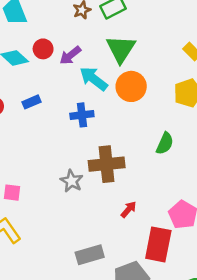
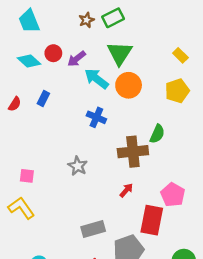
blue rectangle: (31, 102) -> (43, 99), turned -40
blue cross: (82, 115) -> (96, 117), moved, turned 30
brown cross: (107, 164) -> (133, 152), moved

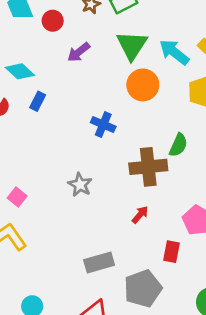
red circle: (53, 53) -> (53, 21), moved
cyan diamond: (29, 61) -> (20, 71), moved
cyan arrow: (96, 79) -> (174, 52), moved
pink square: (27, 176) -> (17, 197), turned 32
red rectangle: (152, 220) -> (172, 252), size x0.6

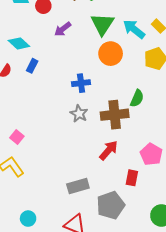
blue cross: (103, 125) -> (81, 83), turned -30
gray star: (80, 185) -> (79, 114), moved
red arrow: (140, 215) -> (109, 150), size x1.5

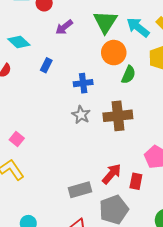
blue rectangle: (32, 66) -> (46, 65), moved
green semicircle: (137, 98) -> (129, 75), moved
red arrow: (109, 150) -> (112, 174), moved

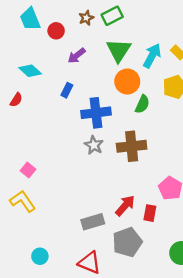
cyan arrow: (138, 27) -> (152, 56), turned 80
blue rectangle: (46, 65) -> (67, 90), moved
blue cross: (83, 83) -> (96, 113), size x1.5

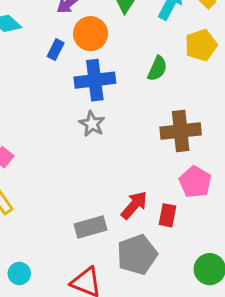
orange circle: (127, 82) -> (90, 34), moved
brown cross: (132, 146) -> (181, 131), moved

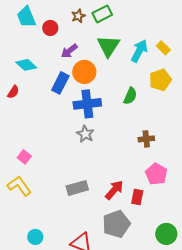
blue rectangle: (56, 50) -> (60, 83), size x1.5
brown cross: (181, 131) -> (146, 139), size x0.6
gray rectangle: (90, 227) -> (77, 188), moved

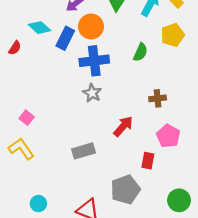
cyan diamond: (26, 65) -> (40, 28), moved
red arrow: (114, 190) -> (123, 126), moved

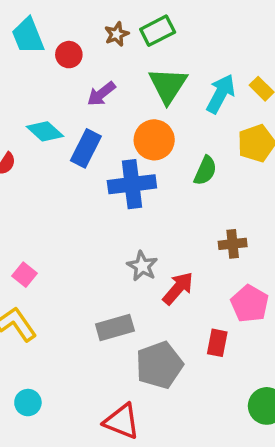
orange circle: (91, 26) -> (154, 140), moved
gray star: (92, 93) -> (142, 266), moved
gray pentagon: (125, 190) -> (159, 365), moved
cyan circle: (38, 204) -> (28, 403), moved

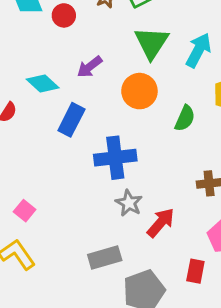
purple arrow: (101, 94) -> (90, 67), moved
blue rectangle: (86, 148) -> (71, 120), moved
blue cross: (132, 184) -> (115, 158), moved

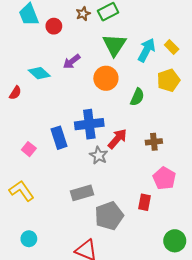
blue rectangle: (71, 120) -> (59, 138), moved, turned -45
pink square: (25, 211) -> (29, 149), moved
red arrow: (161, 223) -> (117, 139), moved

